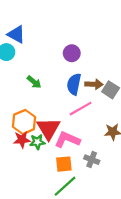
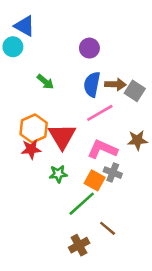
pink L-shape: (67, 140) -> (102, 149), moved
green star: (37, 142) -> (58, 174), moved
orange square: (64, 164) -> (95, 180), moved, turned 35

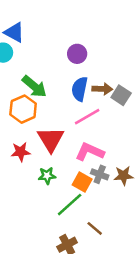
green arrow: (45, 82) -> (34, 86), size x1.5
orange hexagon: (34, 128) -> (23, 109), moved
brown star: (137, 140) -> (124, 176), moved

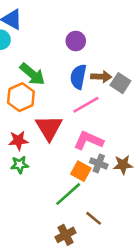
green star: (47, 176) -> (20, 165), moved

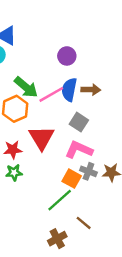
gray square: (120, 83) -> (79, 122), moved
pink line: (86, 105) -> (51, 94), moved

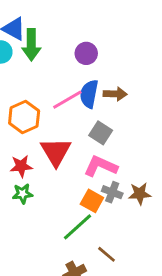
green arrow: (26, 87) -> (31, 45), moved, turned 50

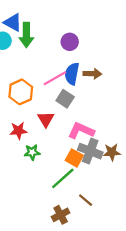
gray square: (101, 133) -> (65, 99), moved
red triangle: (56, 152) -> (46, 119), size x0.7
gray cross: (112, 192) -> (90, 151), size x1.5
green star: (23, 194) -> (32, 152), moved

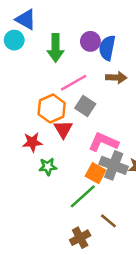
green arrow: (26, 35) -> (56, 48), moved
blue semicircle: (72, 74) -> (107, 48), moved
orange hexagon: (21, 92) -> (52, 109), moved

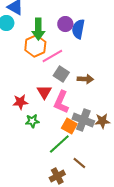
brown arrow: (116, 78) -> (85, 79), moved
orange hexagon: (52, 109) -> (35, 46), moved
pink L-shape: (103, 142) -> (61, 102), moved, turned -90

